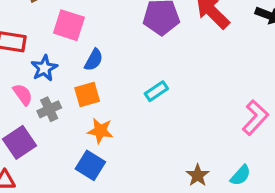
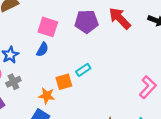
pink square: (69, 25) -> (48, 27), moved
orange square: (87, 94) -> (64, 82), moved

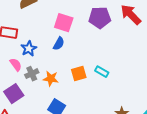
cyan rectangle: (83, 70) -> (102, 72), moved, turned 64
orange star: (47, 96) -> (51, 79), moved

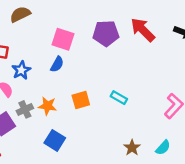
cyan rectangle: (102, 72) -> (119, 98), moved
gray cross: (32, 74) -> (25, 109), moved

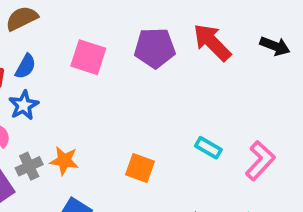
blue semicircle: (57, 64) -> (25, 66), moved
cyan rectangle: (119, 98) -> (208, 148), moved
orange square: (81, 100) -> (140, 168), moved, turned 36

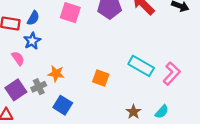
cyan rectangle: (208, 148) -> (141, 66), size x1.6
gray cross: (29, 166) -> (39, 87), moved

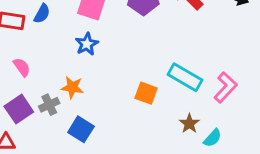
blue star: (32, 41) -> (87, 44), moved
orange square: (101, 78) -> (146, 93), moved
brown star: (133, 112) -> (189, 124), moved

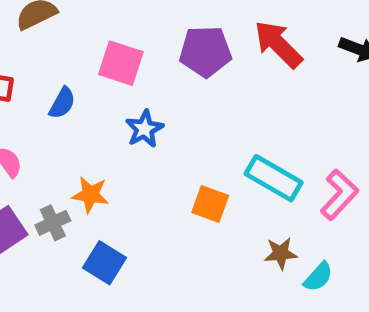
blue semicircle: (42, 14) -> (62, 103), moved
blue star: (87, 44) -> (144, 129), moved
brown star: (189, 124) -> (281, 253), turned 30

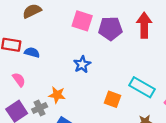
red arrow: (278, 44) -> (144, 25), turned 45
pink square: (121, 63) -> (82, 21), moved
blue semicircle: (62, 103) -> (32, 52), moved, turned -104

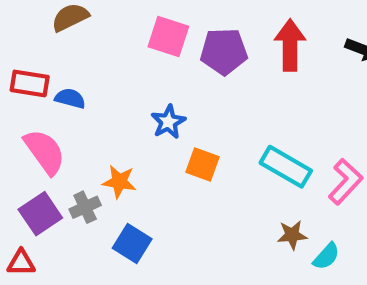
pink semicircle: (19, 80) -> (45, 152), size x1.6
orange square: (113, 99) -> (202, 165), moved

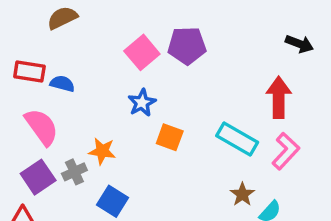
pink square: (168, 36) -> (142, 52), moved, turned 32
red arrow: (290, 45) -> (279, 97), moved
brown star: (292, 235) -> (242, 194), turned -30

